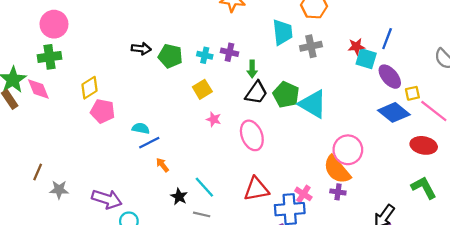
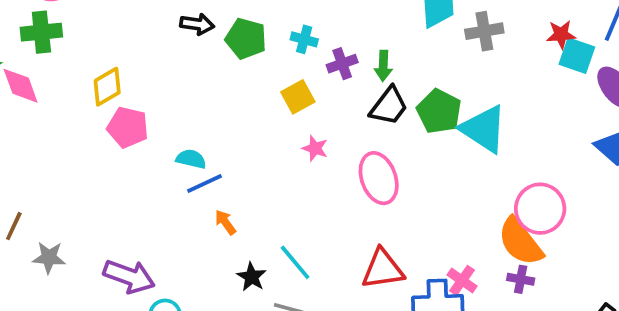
purple cross: (229, 52) -> (342, 64), moved, turned -35

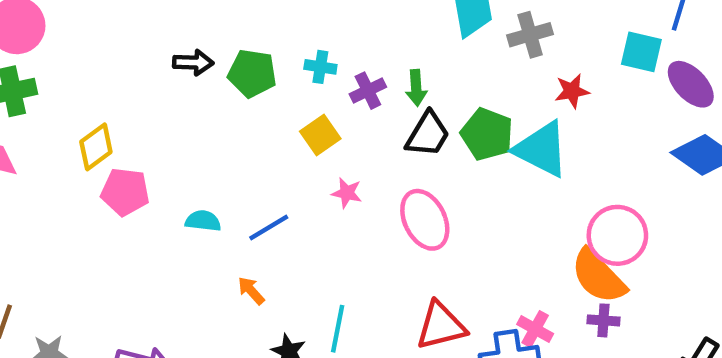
red star: (561, 35) -> (572, 91), moved
blue line: (205, 183) -> (269, 228), moved
cyan line: (295, 262) -> (338, 329), turned 57

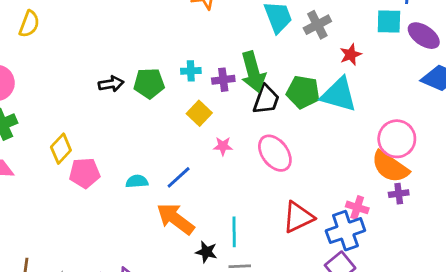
green arrow: (416, 88) -> (253, 72), size x1.8
purple cross: (368, 91) -> (223, 80), turned 30
orange arrow: (251, 291) -> (176, 219), size x2.0

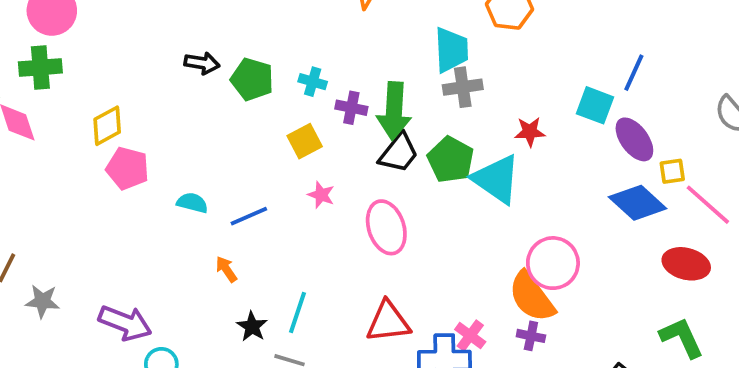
gray cross: (317, 25) -> (463, 87), moved
orange arrow: (176, 219) -> (226, 269), size x0.5

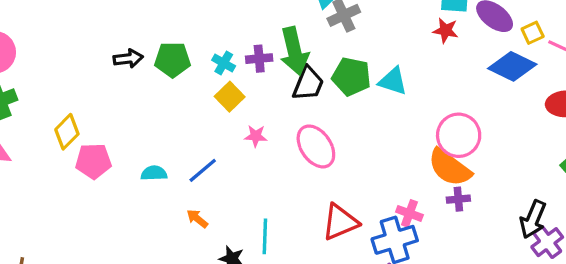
cyan cross: (313, 82) -> (224, 63), moved, turned 30
red star: (530, 132) -> (446, 30), moved, turned 30
cyan triangle: (496, 179) -> (393, 81), size x0.7

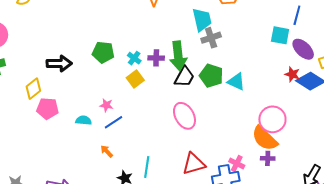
red star: (446, 30) -> (292, 74), moved
black arrow: (128, 59) -> (59, 63), moved, size x1.4
pink star: (256, 136) -> (106, 105), moved

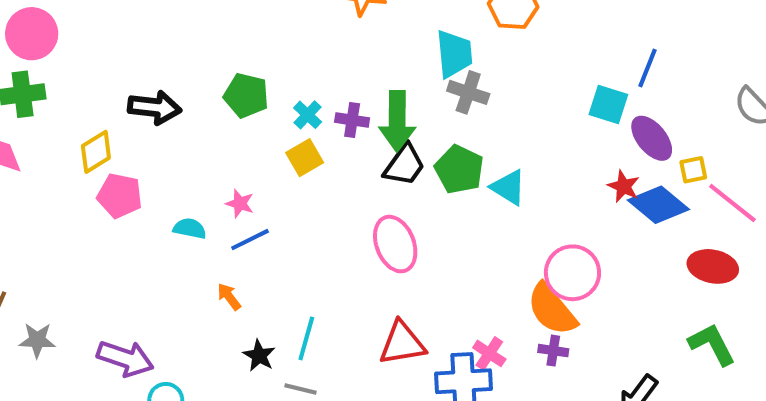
gray cross: (211, 38) -> (468, 92), turned 30

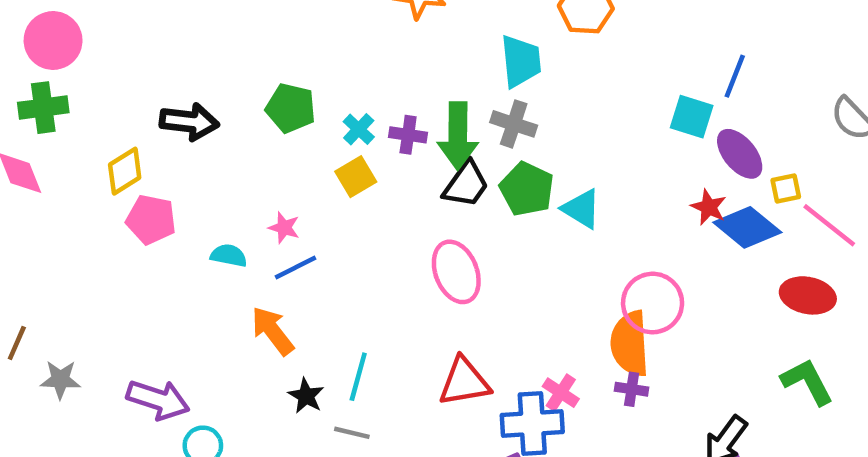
gray cross: (468, 92) -> (514, 124), moved
orange arrow: (229, 297) -> (273, 331), size x1.6
orange semicircle: (552, 309) -> (630, 344), turned 36

